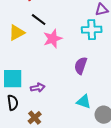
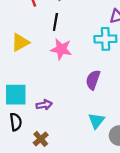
black line: (39, 20) -> (55, 22), moved, turned 63
pink star: (53, 39) -> (61, 49), turned 30
cyan triangle: (84, 102) -> (96, 121), turned 49

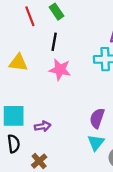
yellow triangle: (20, 42) -> (18, 63), turned 36
purple semicircle: (93, 80) -> (97, 118), moved

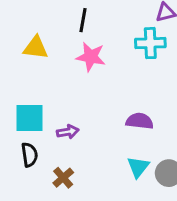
purple semicircle: (97, 118) -> (140, 121), turned 78
cyan triangle: (96, 143) -> (138, 167), moved

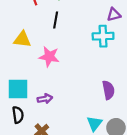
pink star: (91, 57) -> (49, 57), moved
purple semicircle: (140, 121) -> (108, 90), moved, turned 72

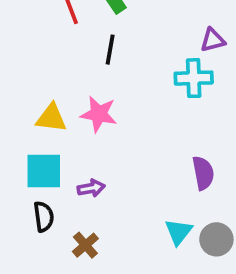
yellow triangle: (22, 39) -> (51, 118), moved

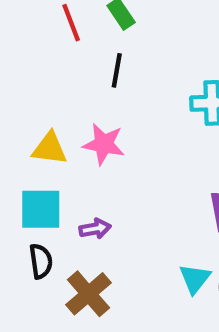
brown cross: (85, 245) -> (89, 294), size x1.5

